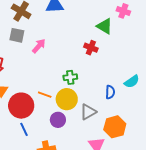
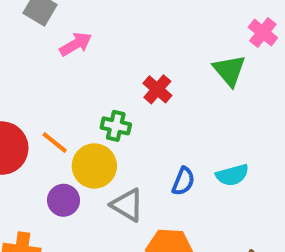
green triangle: (105, 26) -> (229, 70), moved
red cross: (91, 48) -> (157, 89), moved
gray triangle: (88, 112) -> (127, 205), turned 42

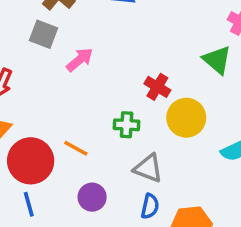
yellow circle: (94, 166) -> (186, 118), moved
blue semicircle: (183, 181) -> (150, 206), moved
gray triangle: (127, 205) -> (148, 168), moved

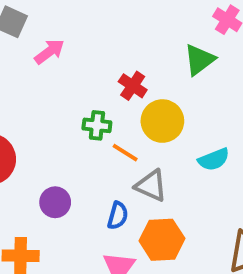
green triangle: (217, 60) -> (199, 60), turned 40
orange line: (76, 148) -> (125, 153), moved
gray triangle: (148, 168) -> (151, 186), moved

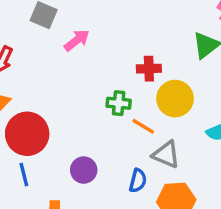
red cross: (133, 86) -> (149, 69), turned -35

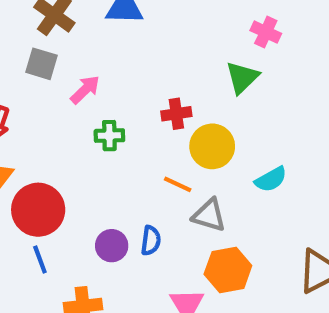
green cross: (119, 103) -> (109, 136), moved
blue semicircle: (138, 181) -> (151, 241), moved

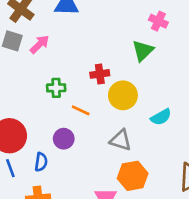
pink arrow: (85, 90) -> (40, 44), moved
orange line: (178, 184) -> (81, 110), moved
blue semicircle: (151, 241) -> (41, 162), moved
purple circle: (112, 246) -> (64, 139), moved

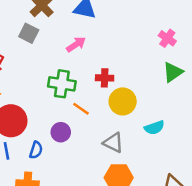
pink arrow: (40, 44) -> (76, 44), moved
green triangle: (143, 51) -> (173, 72), moved
green cross: (56, 88) -> (62, 84), size x1.5

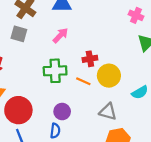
orange line: (81, 109) -> (83, 81), moved
blue semicircle: (36, 150) -> (55, 131), moved

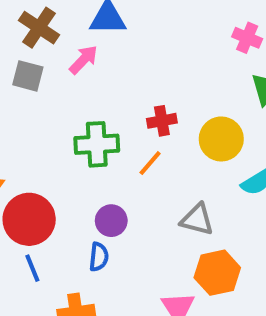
pink arrow: (61, 35) -> (83, 60), moved
yellow circle: (109, 76) -> (221, 139), moved
orange line: (83, 81) -> (150, 163), turned -72

